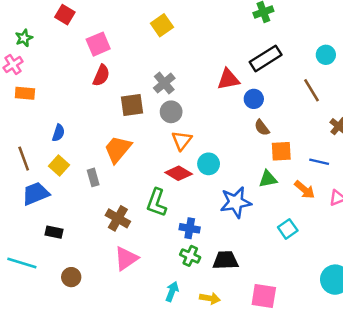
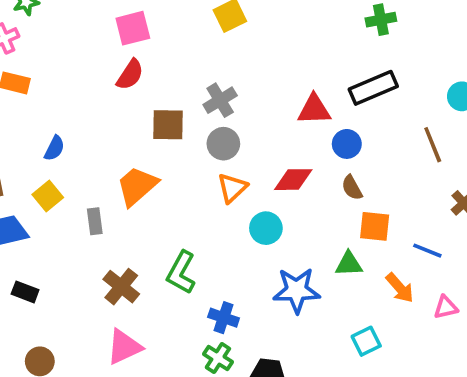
red diamond: (179, 173) -> (293, 180), moved, turned -40

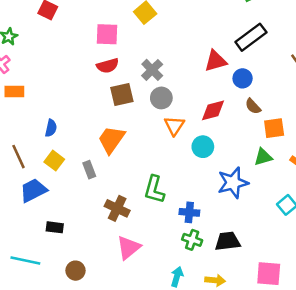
pink square: (133, 28) -> (107, 34), moved, turned 30
red semicircle: (130, 75) -> (108, 66), moved, turned 55

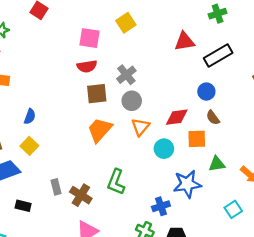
red triangle: (216, 61) -> (184, 42), moved
orange square: (274, 128) -> (197, 139), moved
orange trapezoid: (111, 140) -> (100, 130), moved
gray rectangle: (89, 170) -> (56, 187), moved
blue cross: (189, 212) -> (161, 206), moved, turned -30

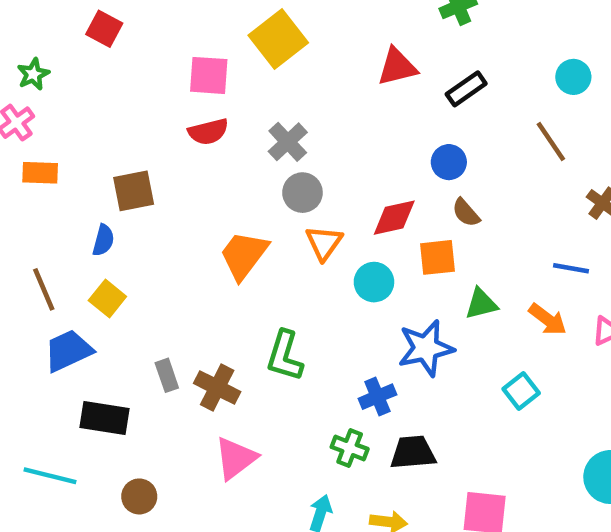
yellow square: (126, 23) -> (278, 39), size x1.4
black rectangle: (218, 55) -> (466, 89), size x0.7
brown square: (97, 94) -> (134, 191), moved
black rectangle: (23, 206) -> (105, 418), size x1.5

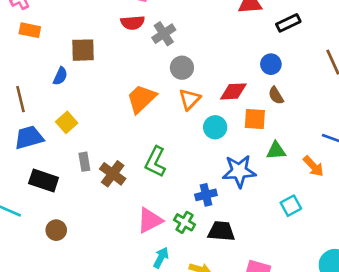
gray cross: (288, 142) -> (164, 34), moved
yellow square: (107, 298) -> (67, 122), moved
pink triangle: (236, 458) -> (150, 220), moved

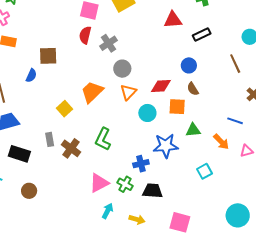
red semicircle: (133, 23) -> (85, 35), turned 108
yellow square: (67, 122) -> (65, 109), moved

